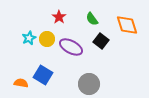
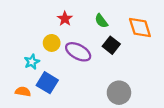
cyan star: (29, 38) -> (32, 62), moved
gray circle: (89, 84) -> (119, 93), moved

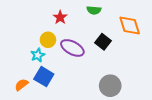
green semicircle: (101, 21) -> (94, 10), moved, turned -48
cyan star: (32, 62) -> (38, 55), moved
orange semicircle: (23, 92) -> (21, 85), turned -48

